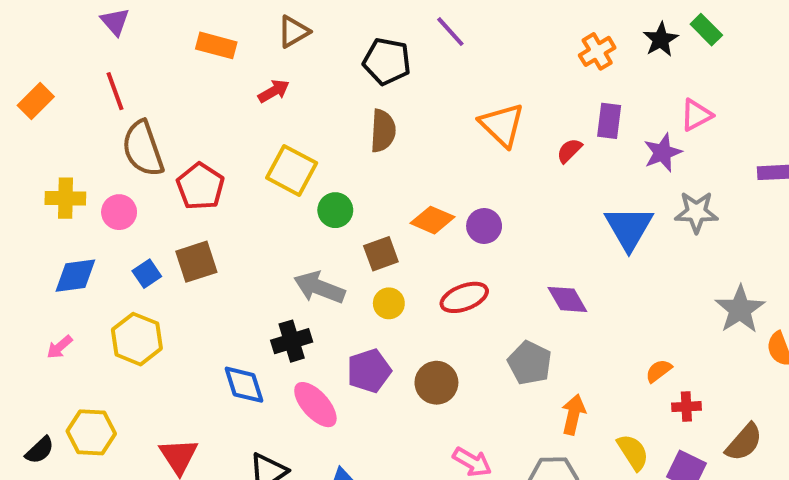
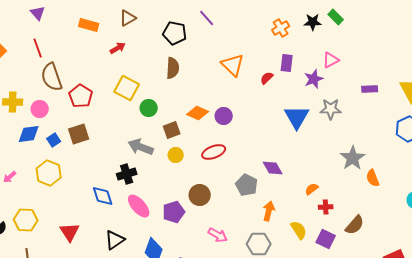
black star: (661, 40) -> (313, 22), turned 30
blue diamond: (75, 276) -> (29, 134), moved
purple diamond: (567, 299) -> (273, 168), moved
purple pentagon: (369, 371) -> (174, 212), moved

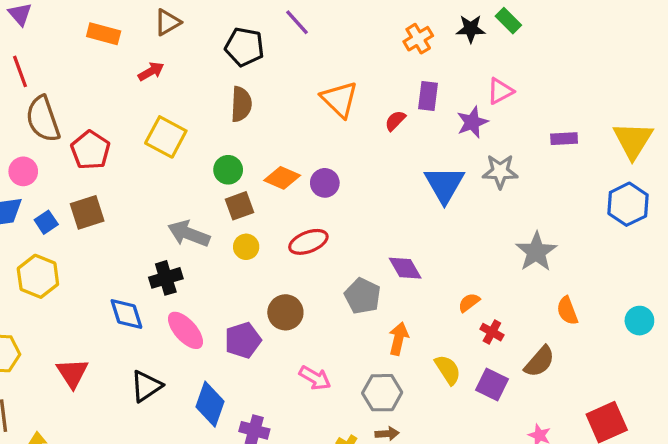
green circle: (149, 108) -> (228, 170), moved
orange semicircle: (373, 178) -> (567, 311), moved
red cross: (326, 207) -> (492, 332), turned 32

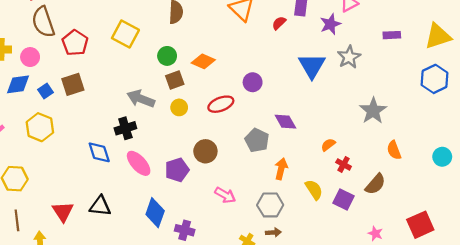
yellow triangle: (633, 140) -> (438, 36), turned 40
gray star: (500, 171) -> (349, 57), turned -30
purple circle: (325, 183) -> (253, 82), moved
red triangle: (72, 373) -> (63, 212), moved
black triangle: (146, 386) -> (100, 206), moved, turned 40

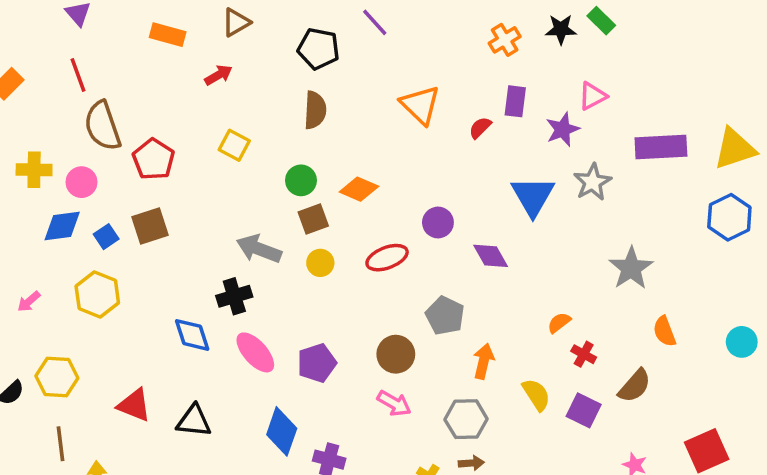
yellow square: (125, 34) -> (234, 145), size x0.7
purple rectangle: (392, 35) -> (661, 147), size x1.8
purple diamond: (285, 122) -> (491, 256), moved
brown circle: (205, 151) -> (396, 354), moved
red triangle: (63, 212) -> (134, 405), moved, turned -35

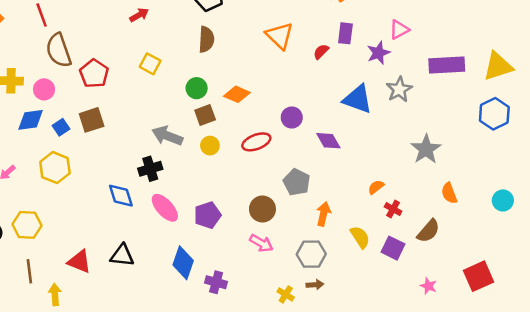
blue triangle: (533, 196) -> (358, 99), turned -40
red triangle: (134, 405) -> (79, 261), moved

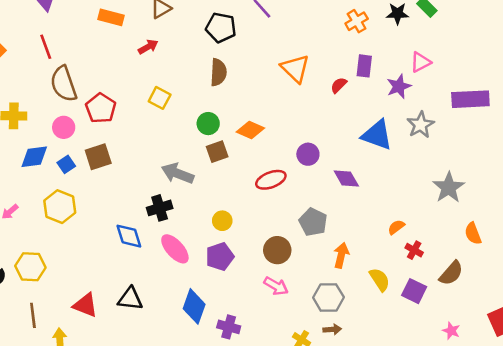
pink circle: (44, 89) -> (64, 127), moved
yellow circle: (210, 146) -> (222, 221), moved

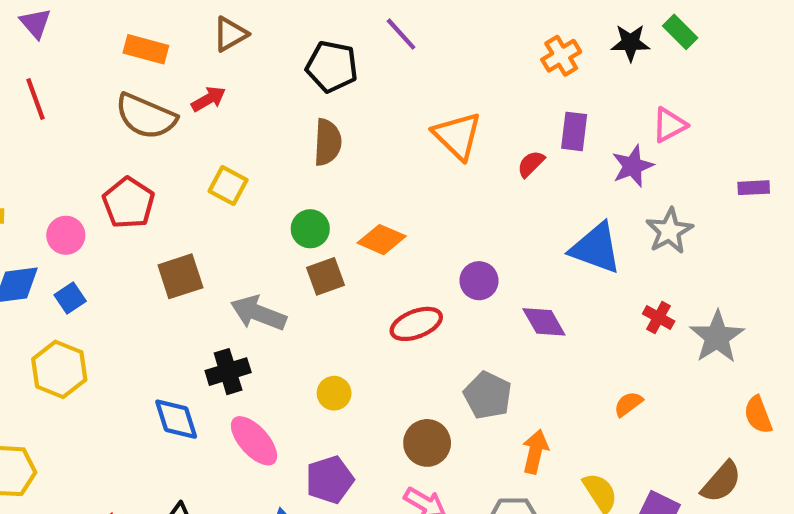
brown semicircle: (64, 84) -> (146, 116), moved, turned -48
purple rectangle: (470, 99) -> (754, 188), size x0.5
brown square: (98, 157) -> (180, 276), moved
red cross: (414, 250) -> (659, 317), moved
purple pentagon: (220, 257) -> (330, 480), moved

